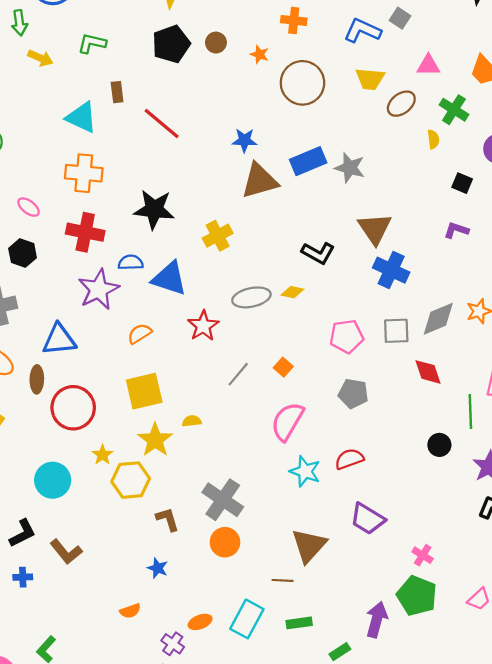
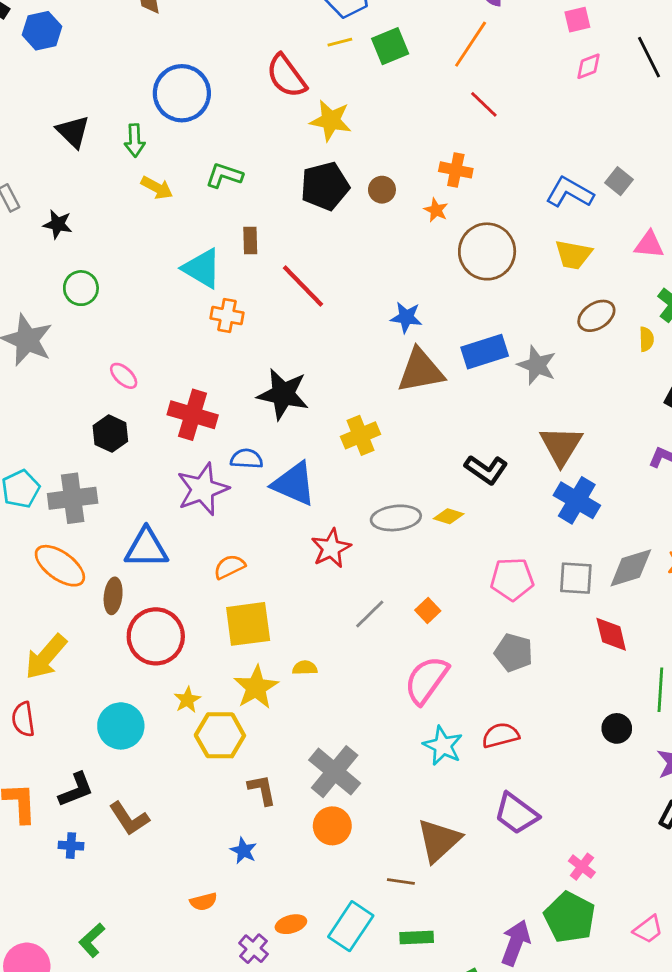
orange cross: (294, 20) -> (456, 170), moved
brown ellipse: (401, 104) -> (596, 316), moved
orange cross: (84, 173) -> (227, 316), moved, size x0.7
orange semicircle: (140, 334) -> (229, 567), moved

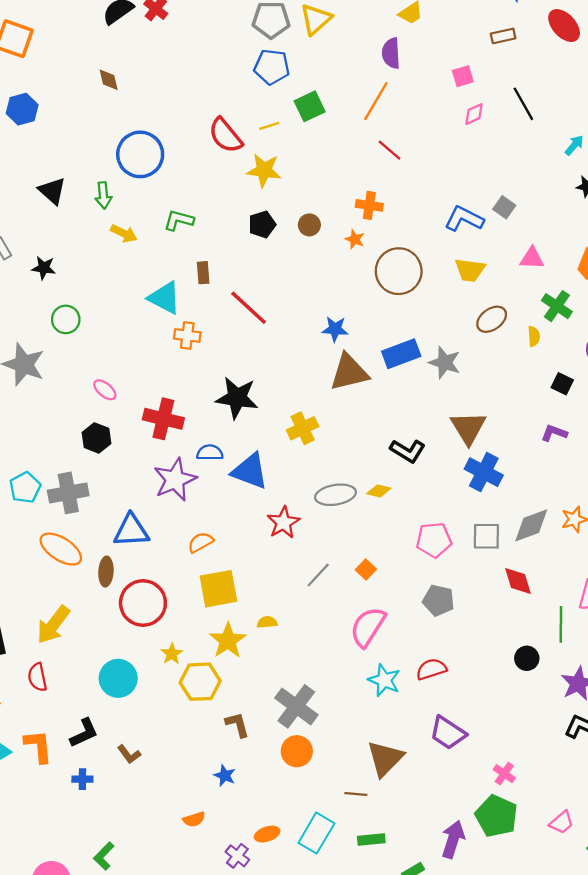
yellow line: (340, 42) -> (269, 126), moved
black pentagon: (325, 186) -> (262, 225), size x0.7
brown L-shape: (129, 819) -> (129, 754), size x0.7

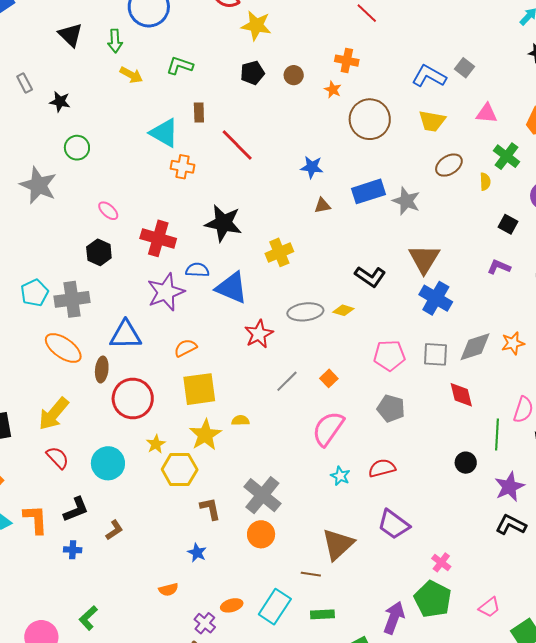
brown triangle: (349, 372) -> (322, 206), size x0.5
red semicircle: (37, 677) -> (57, 458), moved, turned 145
cyan star: (384, 680) -> (340, 476), size x0.7
brown L-shape: (129, 754) -> (114, 530), turned -90

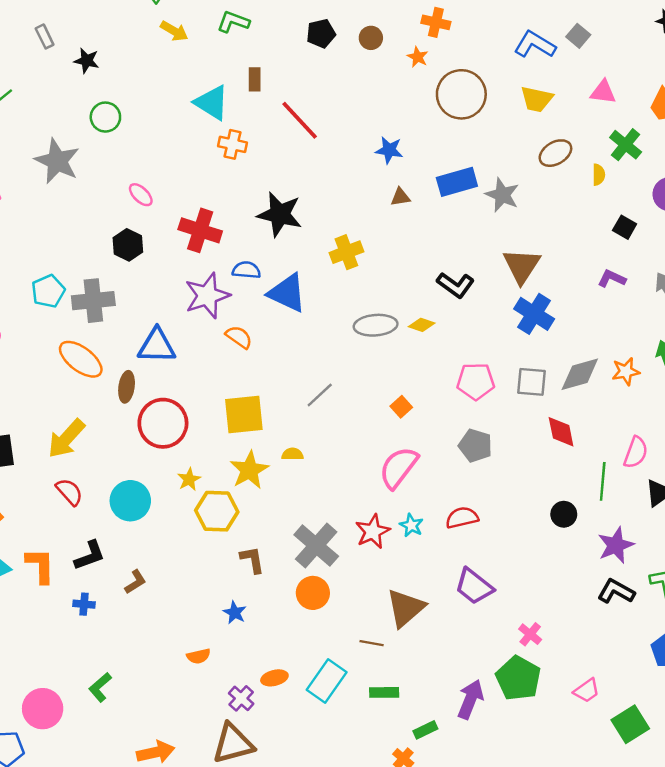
red star: (259, 334) -> (373, 531), moved
orange semicircle: (185, 348) -> (239, 337), moved, turned 60
gray line: (287, 381) -> (320, 395), moved

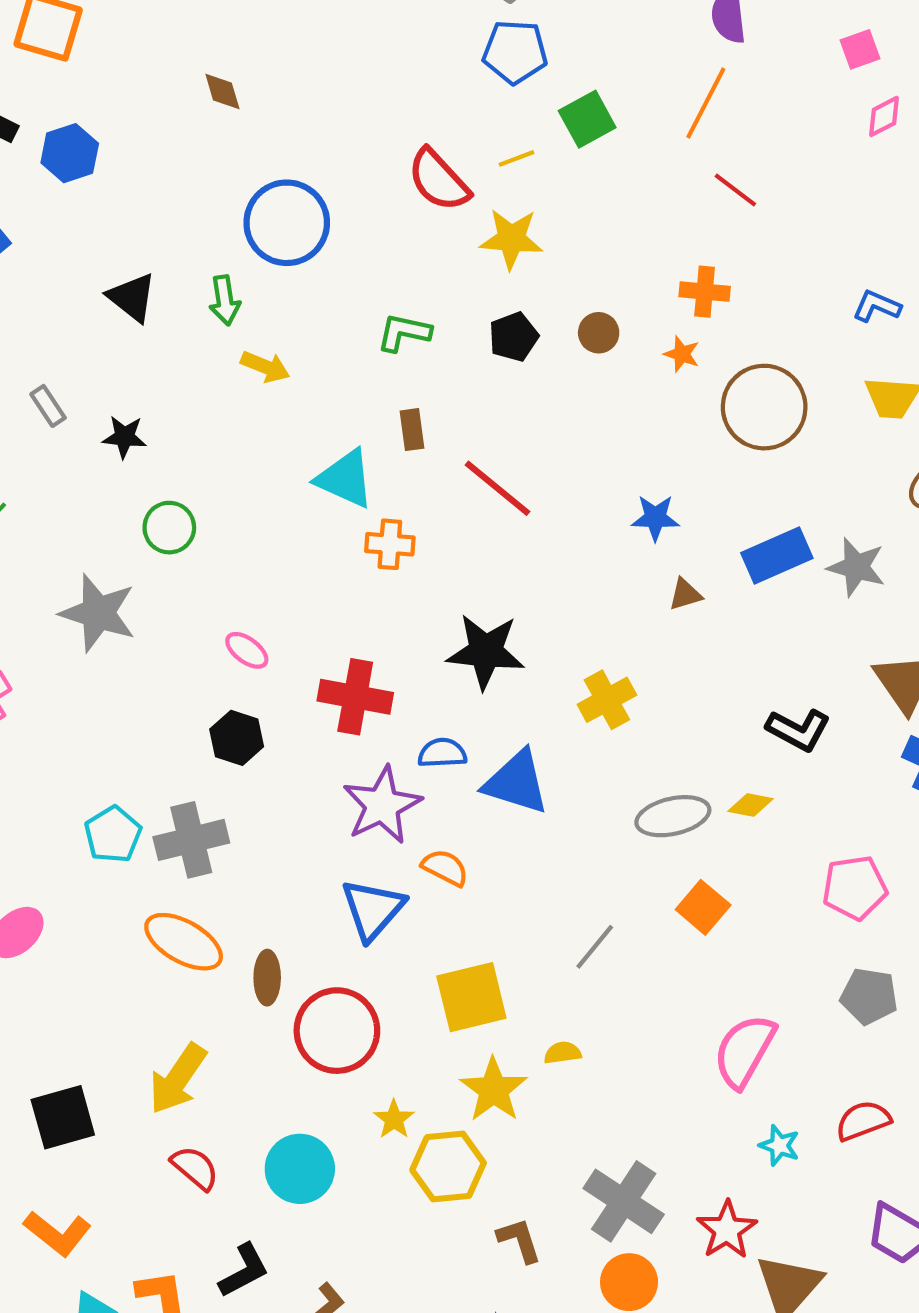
green L-shape: (233, 22) -> (404, 333), moved
blue L-shape: (535, 45) -> (877, 306), size x0.7
blue triangle: (157, 346) -> (373, 909), moved, turned -42
orange square: (401, 407) -> (703, 907), moved, size x1.4
red star: (373, 531) -> (727, 1230), moved

